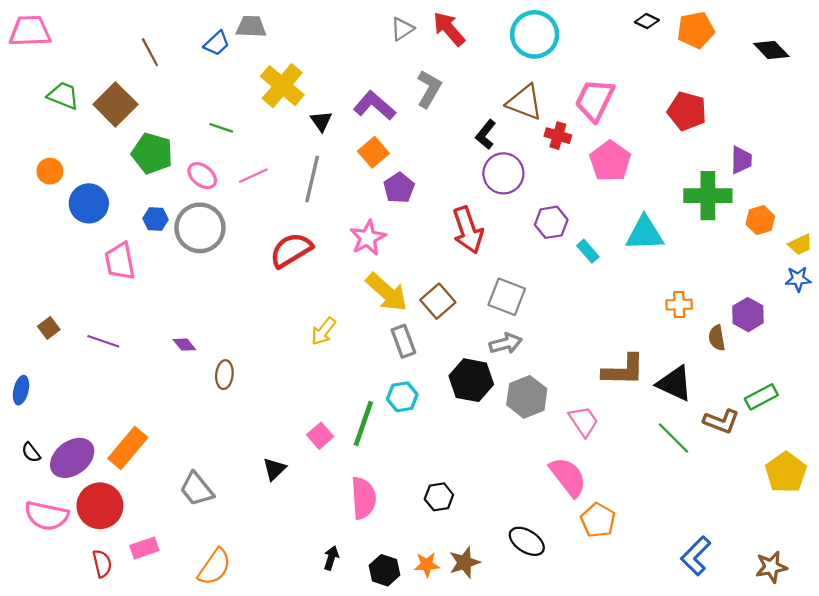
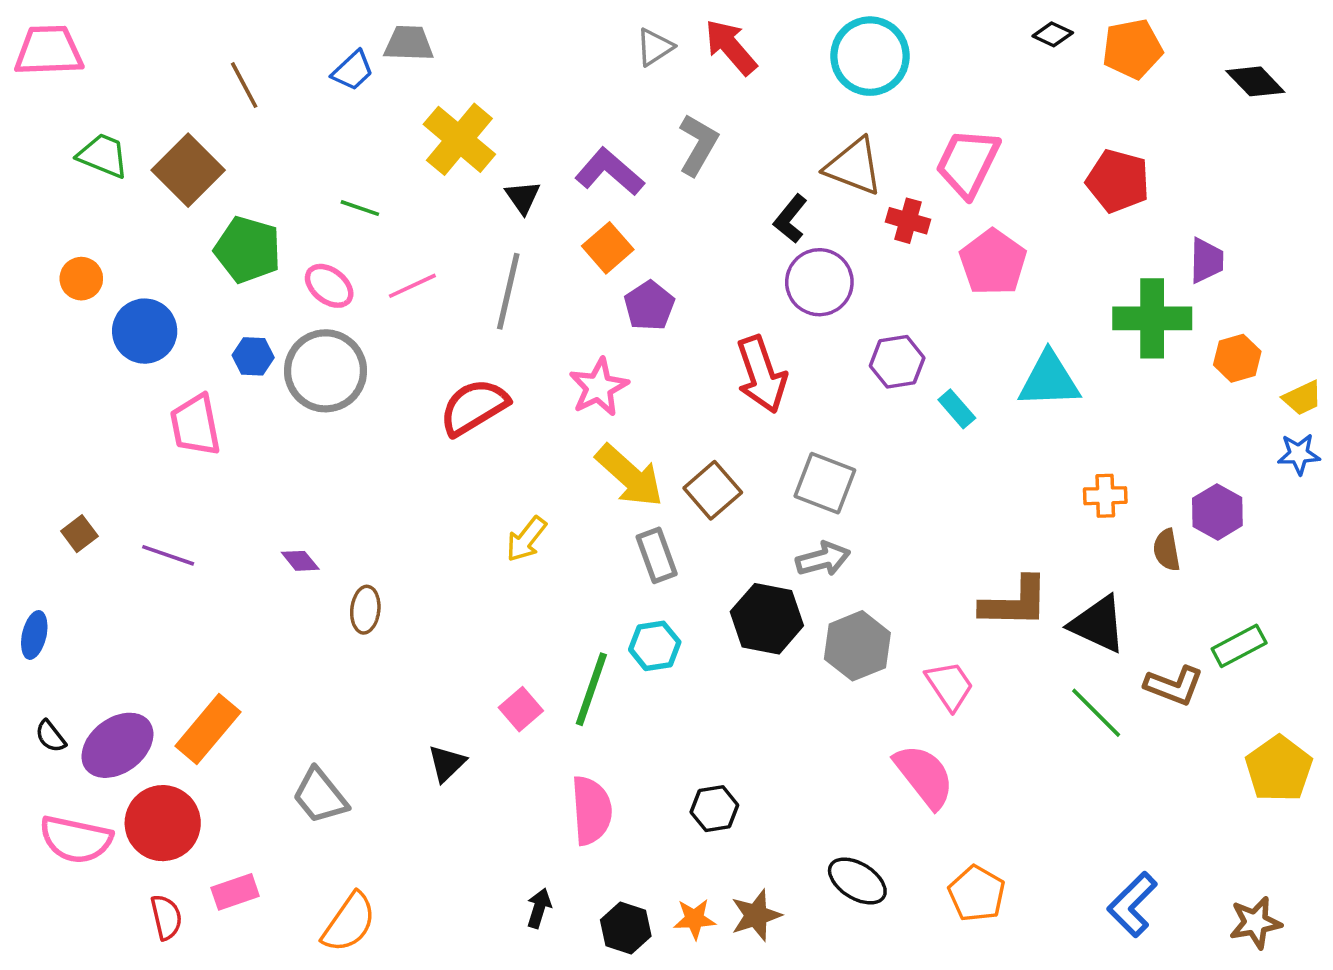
orange pentagon: (598, 520) -> (977, 894), moved

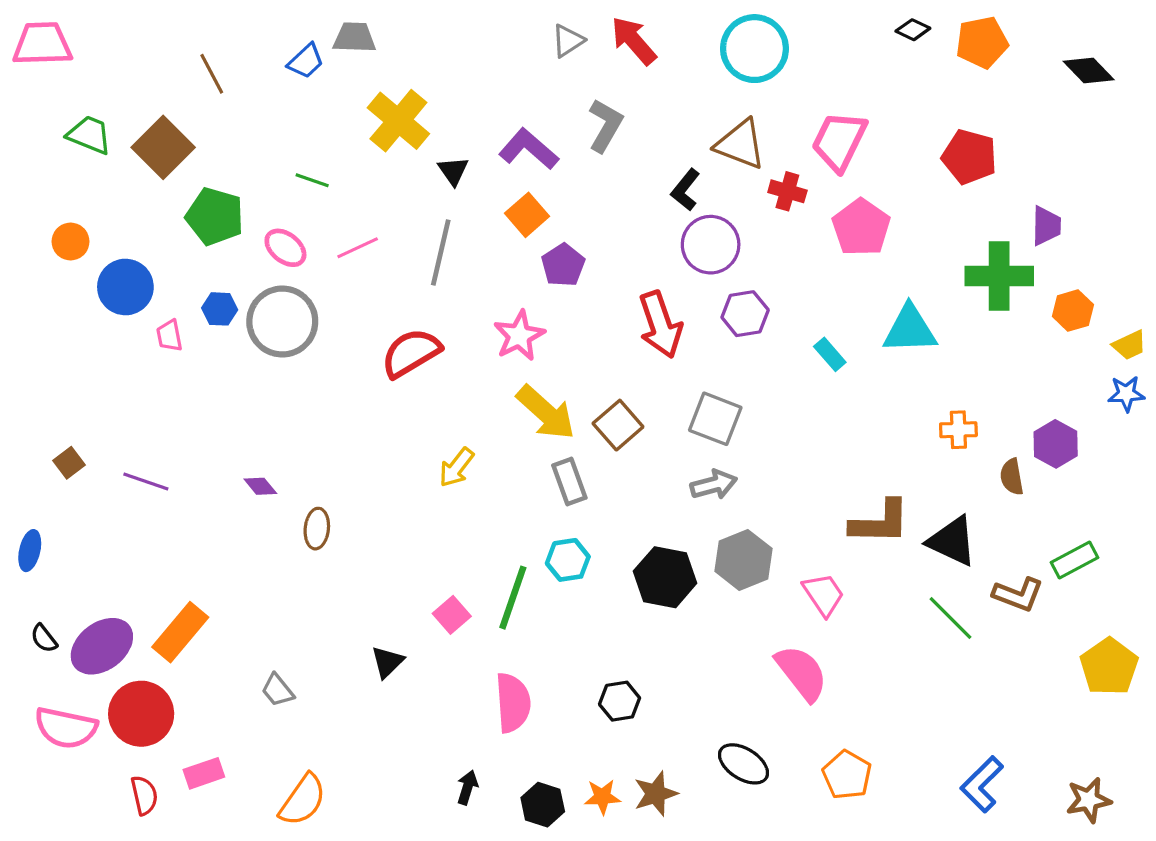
purple hexagon: (897, 362) -> (745, 314), moved
pink trapezoid: (195, 425) -> (169, 336), moved, size x0.6
black hexagon: (767, 619) -> (665, 577), moved
gray trapezoid: (320, 796) -> (278, 690), size x0.7

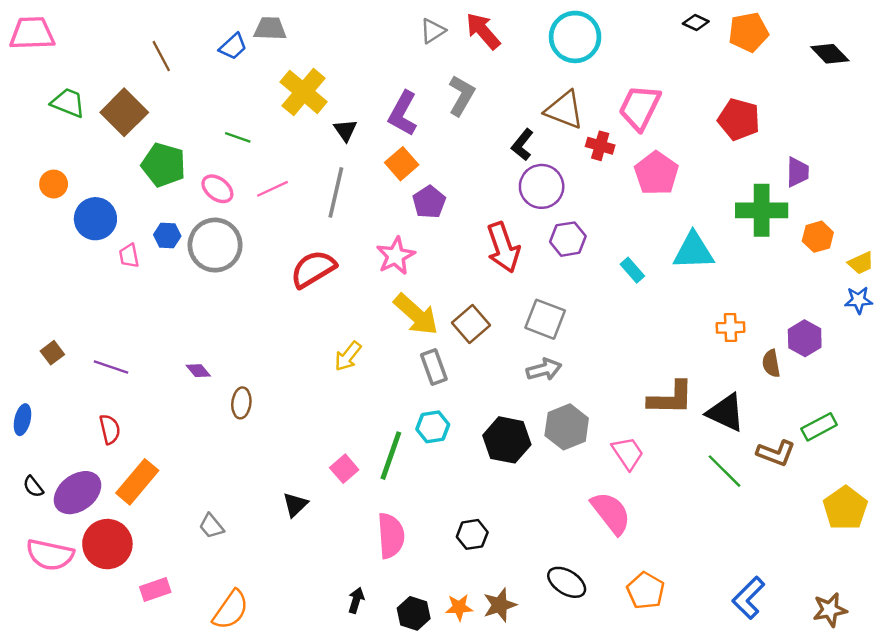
purple L-shape: (529, 149) -> (403, 113), turned -102
red semicircle: (144, 795) -> (110, 429), moved

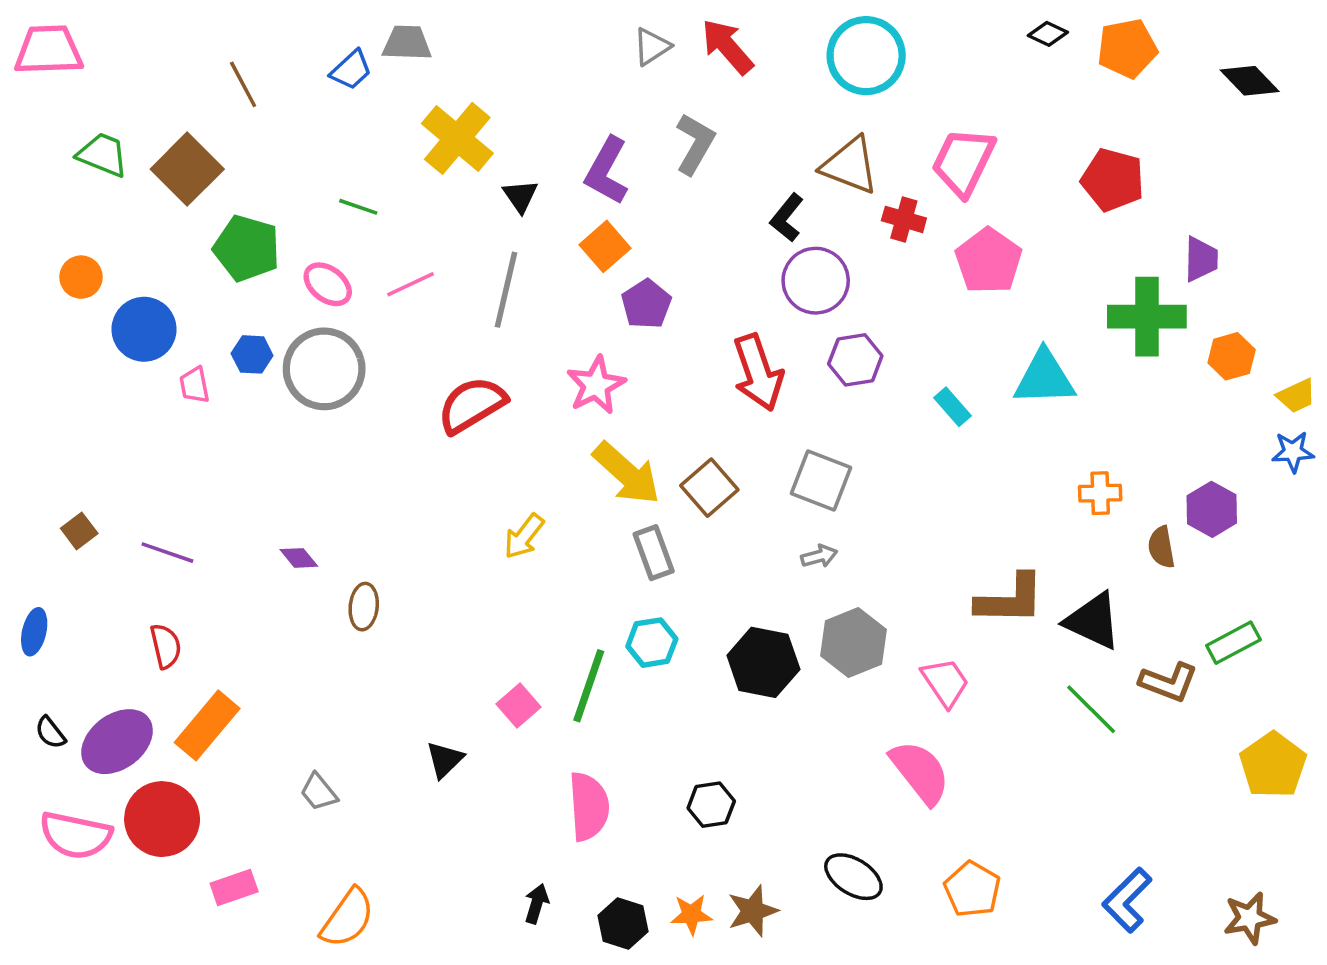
gray arrow: (544, 369) -> (819, 556), size x0.7

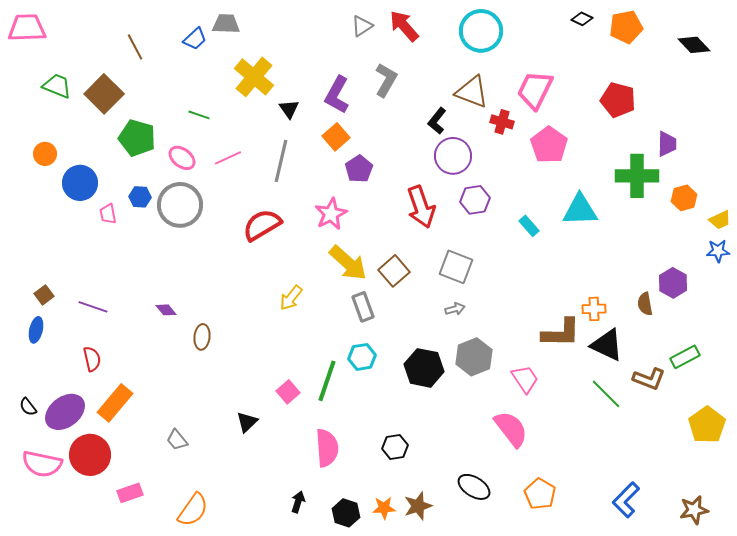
orange cross: (1100, 493) -> (594, 309), moved
blue ellipse: (34, 632) -> (36, 330), moved

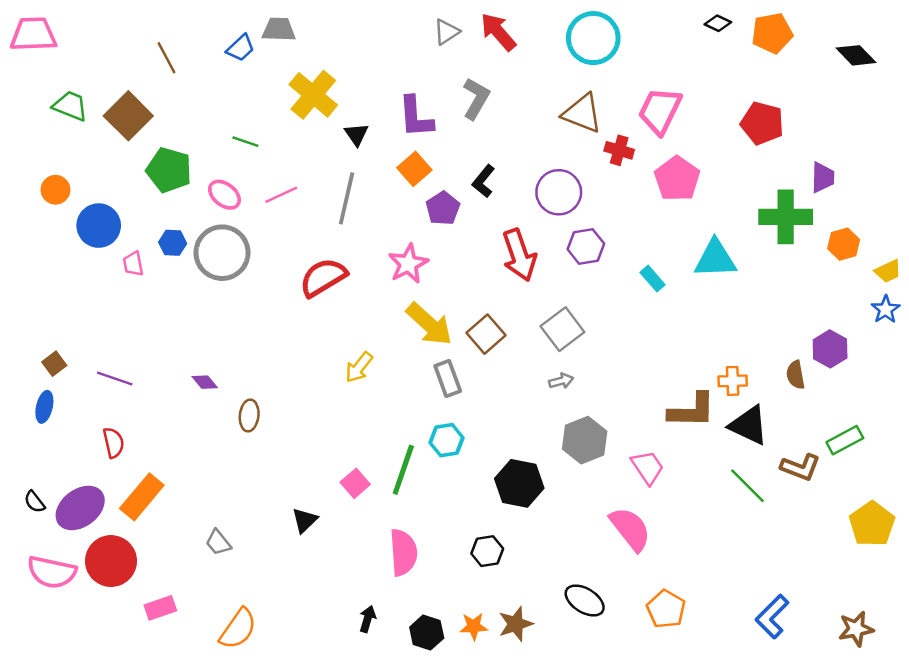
purple L-shape: (337, 95) -> (416, 117), turned -33
black L-shape: (437, 121) -> (483, 181), moved
blue star: (718, 251) -> (886, 309), turned -30
gray square: (456, 267) -> (562, 329), turned 32
black hexagon: (424, 368) -> (519, 483), moved

